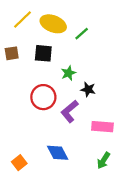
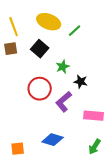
yellow line: (23, 19) -> (14, 27), moved, turned -66
black square: (43, 53) -> (40, 49), turned 36
blue diamond: (58, 153) -> (53, 140), turned -45
orange square: (19, 163) -> (18, 149), turned 32

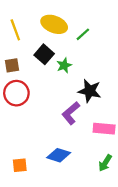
brown square: (11, 49) -> (12, 65), moved
green star: (63, 67) -> (64, 65), moved
black star: (81, 82) -> (90, 91), size x1.5
red circle: (40, 89) -> (16, 93), moved

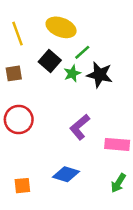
green line: (83, 34) -> (82, 52), moved
black star: (90, 91) -> (100, 75), moved
red circle: (16, 93) -> (19, 120), moved

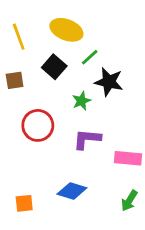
green star: (72, 73) -> (82, 101), moved
red circle: (19, 120) -> (38, 125), moved
purple L-shape: (80, 127) -> (87, 139), turned 45

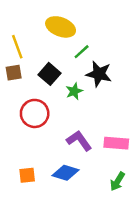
yellow line: (19, 37) -> (17, 47), moved
black square: (54, 67) -> (49, 74), moved
purple L-shape: (87, 139) -> (79, 141), moved, turned 50
orange square: (24, 203) -> (27, 175), moved

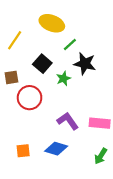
yellow line: (17, 47) -> (15, 40), turned 54
brown square: (14, 73) -> (11, 77), moved

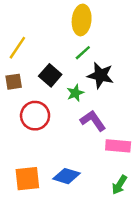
yellow ellipse: (52, 23) -> (82, 20), moved, turned 75
brown square: (11, 77) -> (14, 82), moved
purple L-shape: (68, 121) -> (93, 121), moved
orange square: (23, 151) -> (27, 179), size x1.5

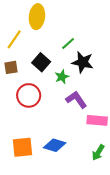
yellow ellipse: (82, 20) -> (37, 17), moved

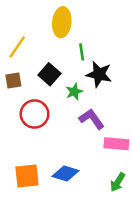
yellow ellipse: (37, 17) -> (62, 22), moved
green line: (68, 44) -> (82, 52), turned -56

